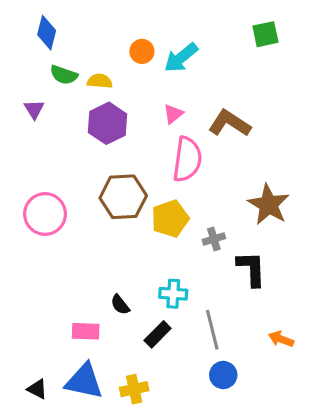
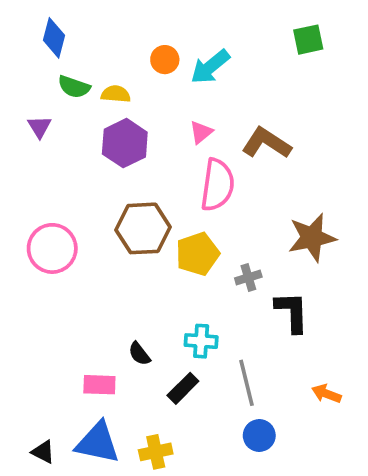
brown star: (269, 205) -> (312, 238), turned 30

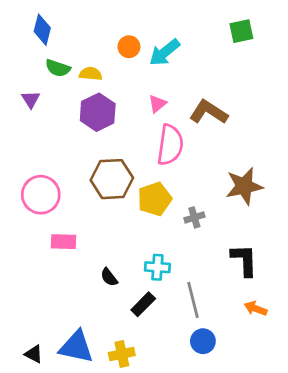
black L-shape: (292, 312) -> (244, 260), moved
pink rectangle: (99, 385) -> (64, 242), moved

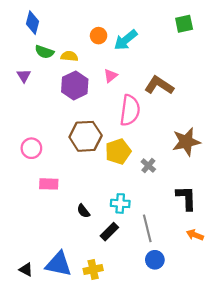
pink triangle: (157, 104) -> (110, 76), moved
pink circle: (41, 195) -> (31, 148), size x0.7
gray cross: (194, 217) -> (148, 166), turned -32

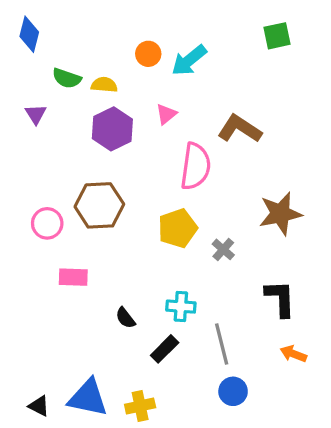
blue diamond: (32, 23) -> (29, 34), moved
brown hexagon: (86, 136) -> (99, 205), moved

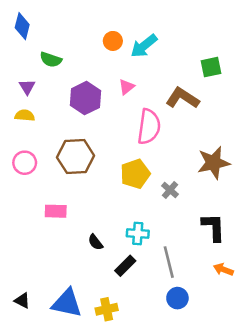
green square: (277, 36) -> (211, 67), moved
yellow semicircle: (104, 85) -> (25, 115), moved
pink circle: (47, 223) -> (25, 163), moved
black triangle: (39, 406) -> (22, 301), moved

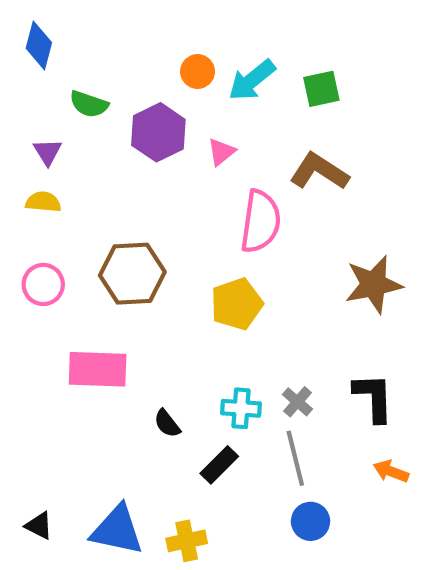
green square: (211, 67) -> (321, 89), moved
purple hexagon: (86, 98) -> (158, 132), moved
gray cross: (170, 190) -> (297, 402), moved
pink rectangle: (56, 211) -> (98, 369), size x1.5

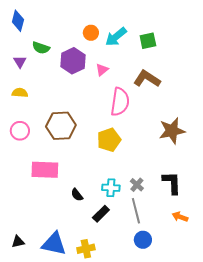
purple triangle: (48, 152) -> (20, 62), moved
black triangle: (39, 526) -> (18, 242), turned -40

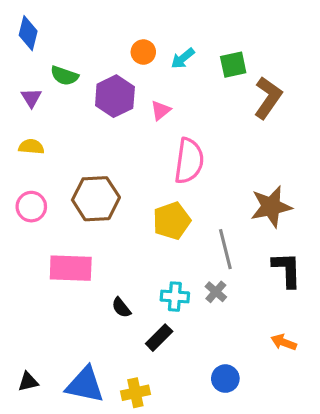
cyan arrow: (116, 37) -> (183, 58), size x0.7
brown L-shape: (147, 79) -> (268, 98), moved, turned 92
black L-shape: (172, 183) -> (287, 270), moved
gray line: (136, 211) -> (225, 249), moved

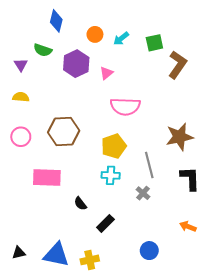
blue diamond: (28, 33) -> (56, 21), moved
pink semicircle: (189, 161) -> (125, 106), turned 84
cyan cross: (175, 297) -> (111, 175), moved

